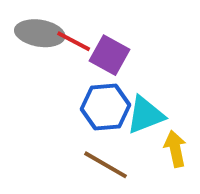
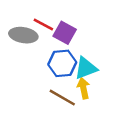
gray ellipse: (40, 33) -> (23, 35), moved
yellow arrow: (175, 149) -> (83, 88), moved

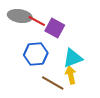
gray ellipse: (23, 35) -> (20, 16), moved
blue hexagon: (62, 63) -> (36, 54), moved

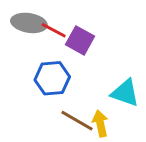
cyan triangle: (73, 58) -> (125, 93), moved, turned 40
yellow arrow: (71, 75) -> (100, 123), moved

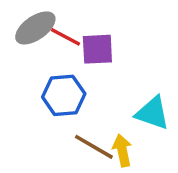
gray ellipse: (29, 23) -> (35, 28), turned -44
purple square: (80, 40) -> (97, 49), turned -32

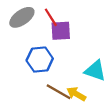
red line: (66, 37) -> (51, 17), moved, turned 30
yellow arrow: (122, 150) -> (76, 94), turned -48

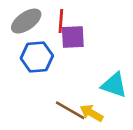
red line: (51, 17) -> (61, 21), turned 36
blue hexagon: (40, 60) -> (37, 57), moved

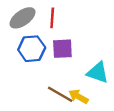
purple square: (73, 37) -> (62, 49), moved

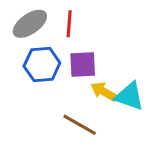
yellow arrow: (78, 97) -> (104, 92), moved

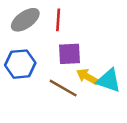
blue hexagon: (42, 64) -> (20, 64), moved
brown line: (80, 125) -> (63, 88), moved

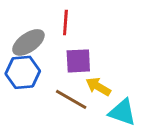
gray ellipse: (25, 20) -> (28, 42), moved
cyan triangle: (109, 80) -> (122, 112), moved

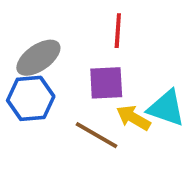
red line: (65, 23) -> (118, 31), moved
cyan triangle: (122, 112) -> (166, 108), moved

